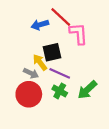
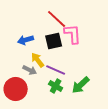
blue arrow: (40, 25) -> (26, 40), moved
black square: (52, 52) -> (54, 41), moved
red circle: (29, 94) -> (16, 89), moved

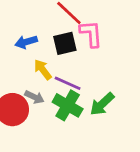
gray arrow: (30, 70) -> (34, 97), moved
green cross: (56, 86) -> (68, 105), size x1.5

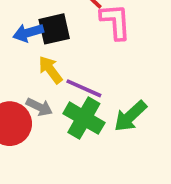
black square: (65, 43) -> (54, 29), moved

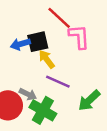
yellow arrow: (50, 70) -> (47, 59), moved
green cross: (84, 118) -> (43, 110), moved

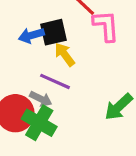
purple line: (58, 82) -> (55, 81), moved
green cross: (43, 110) -> (39, 123), moved

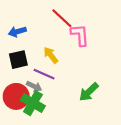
black square: (53, 32) -> (18, 60), moved
blue arrow: (31, 35) -> (17, 32), moved

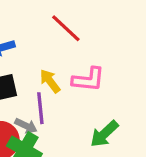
pink L-shape: (80, 35) -> (88, 79), moved, turned 100
purple line: (44, 74) -> (40, 108), turned 60

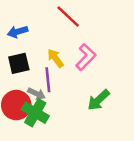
pink L-shape: (88, 79) -> (86, 57), turned -52

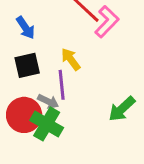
blue arrow: (18, 32) -> (26, 28), turned -108
pink L-shape: (86, 57) -> (107, 22), moved

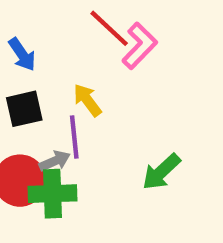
gray arrow: (48, 101) -> (55, 161), turned -50
green cross: (47, 124) -> (53, 194), turned -32

